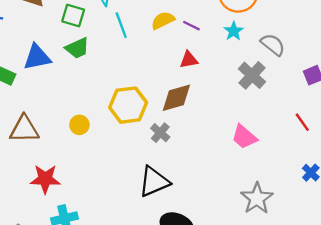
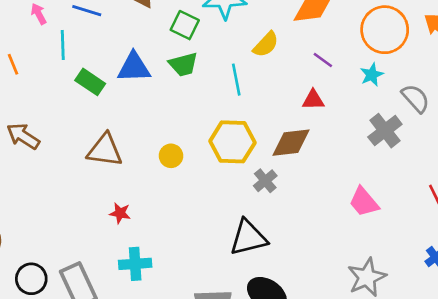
yellow semicircle: (163, 20) -> (266, 44), moved, turned 150
cyan line: (121, 25) -> (236, 80), moved
red star: (45, 179) -> (120, 213), size x0.6

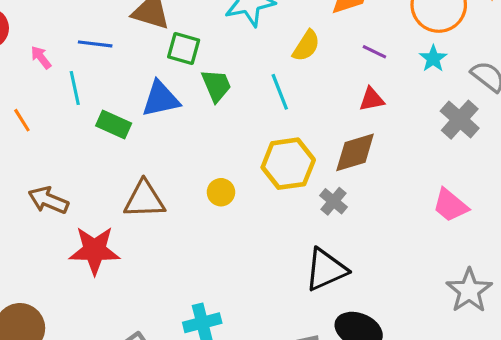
green square: (185, 25) -> (184, 48), moved
green trapezoid: (183, 64) -> (216, 85), turned -88
red star: (120, 213) -> (95, 250), moved, size x2.0

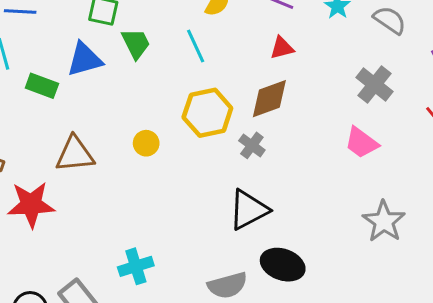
gray cross: (460, 120) -> (374, 85), moved

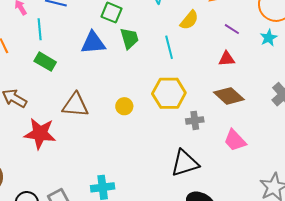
green rectangle: (42, 86) -> (45, 62), moved
brown diamond: (269, 99) -> (229, 96), moved, turned 52
pink trapezoid: (361, 143) -> (235, 140), moved
gray cross: (252, 145) -> (195, 120), turned 36

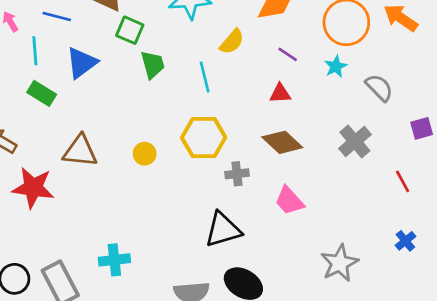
blue triangle: (93, 43) -> (82, 63), moved, turned -32

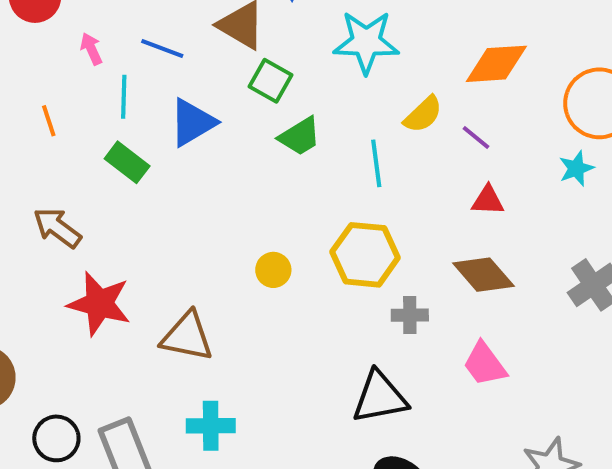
purple line: (288, 54) -> (476, 137), moved
green trapezoid: (153, 65) -> (300, 136), turned 68
brown triangle: (80, 151) -> (187, 337), moved

